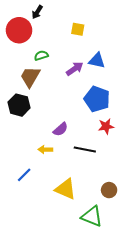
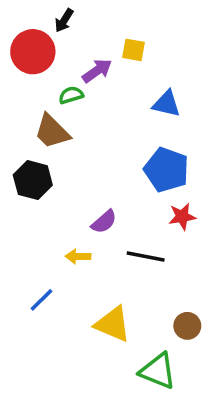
purple arrow: (75, 69) -> (97, 71), moved
brown trapezoid: (30, 77) -> (52, 132), turned -75

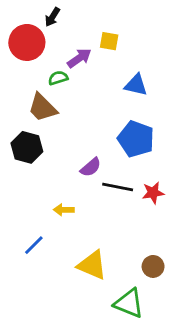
red star: (182, 217) -> (153, 193), moved
purple semicircle: (104, 222) -> (91, 167), moved
black line: (146, 256) -> (118, 187), moved

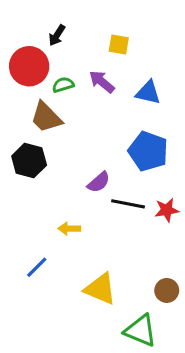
black arrow: (52, 17) -> (57, 35), moved
red circle: (27, 42) -> (29, 66), moved
purple arrow: (79, 58) -> (102, 82), moved, turned -105

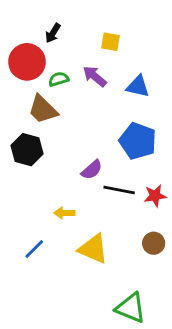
yellow triangle: (100, 289) -> (93, 249), moved
brown circle: (167, 290) -> (154, 243), moved

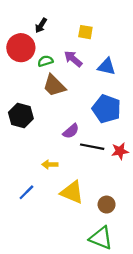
brown trapezoid: (43, 109) -> (54, 85), moved
brown circle: (154, 243) -> (107, 205), moved

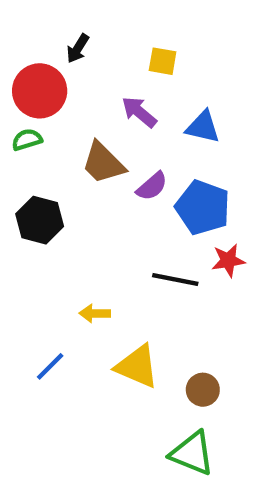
green semicircle: (45, 61) -> (27, 140), moved
purple semicircle: (71, 131) -> (152, 186), moved
red star: (120, 151) -> (228, 260), moved

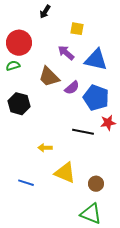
black arrow: (78, 48) -> (45, 12), moved
blue triangle: (203, 127) -> (96, 60), size x1.4
blue line: (50, 366) -> (26, 183), moved, turned 63

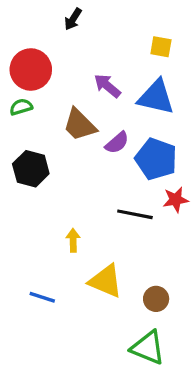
yellow square: (77, 29) -> (161, 47), moved
yellow arrow: (45, 148) -> (73, 240), turned 88

